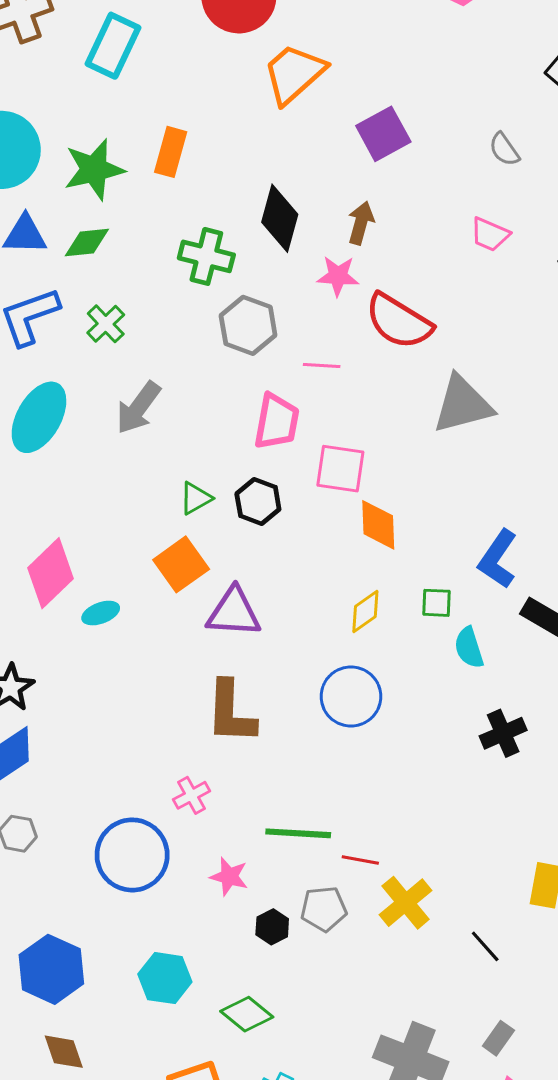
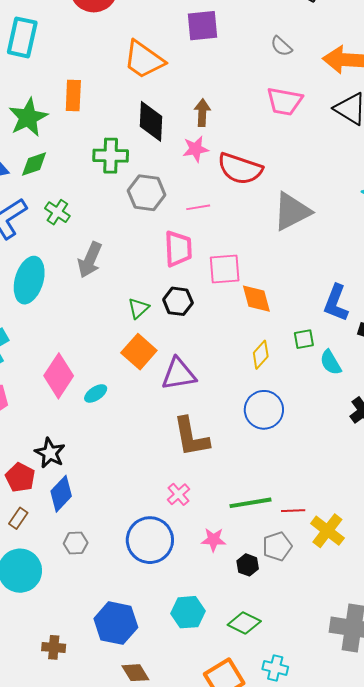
orange trapezoid: (294, 74) -> (144, 60), moved, turned -90
purple square: (383, 134) -> (202, 26), moved, turned 36
pink trapezoid: (490, 234) -> (285, 101), size x1.4

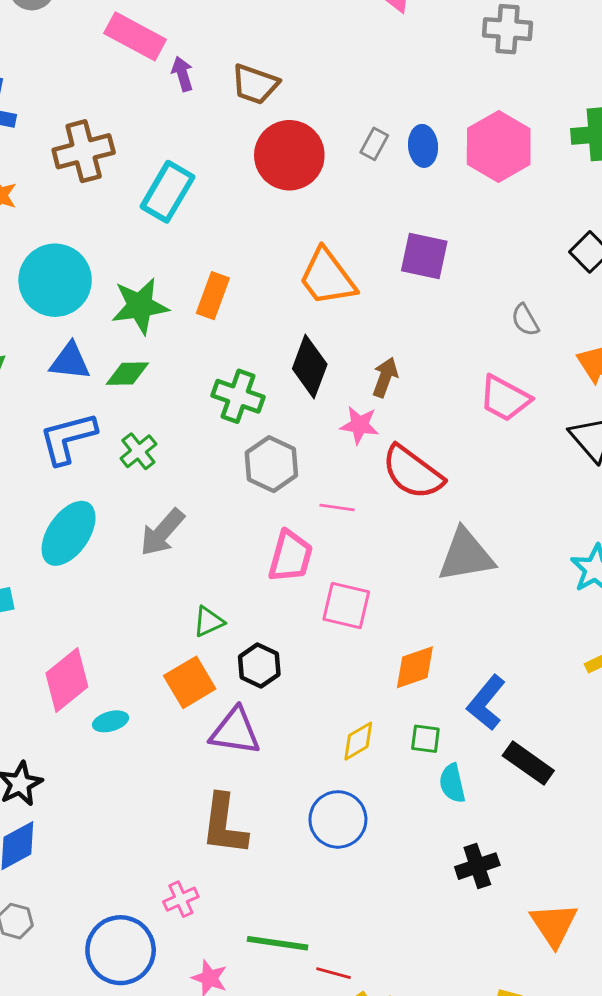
orange diamond: (256, 299) -> (415, 667), moved, turned 68
black hexagon: (178, 301) -> (259, 666), moved

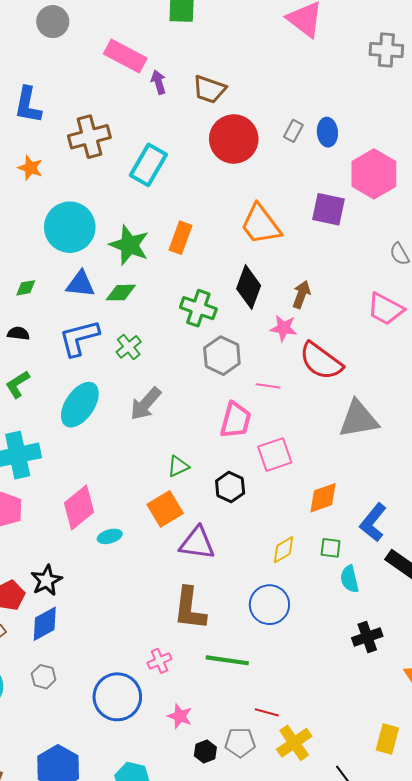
pink hexagon: (499, 146) -> (374, 174), moved
green star: (140, 306) -> (129, 245), turned 30
pink square: (346, 606) -> (275, 455), turned -32
black hexagon: (259, 666) -> (230, 487), moved
green line: (278, 943) -> (227, 660), moved

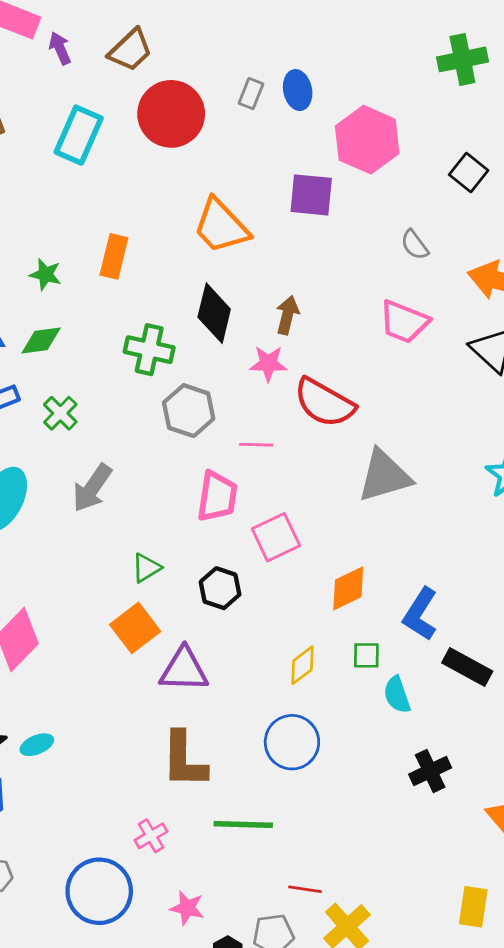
brown trapezoid: (209, 89) -> (130, 50), turned -56
cyan rectangle: (148, 165) -> (79, 135), moved
green star: (129, 245) -> (45, 274), size x0.6
cyan ellipse: (110, 536) -> (37, 745), moved

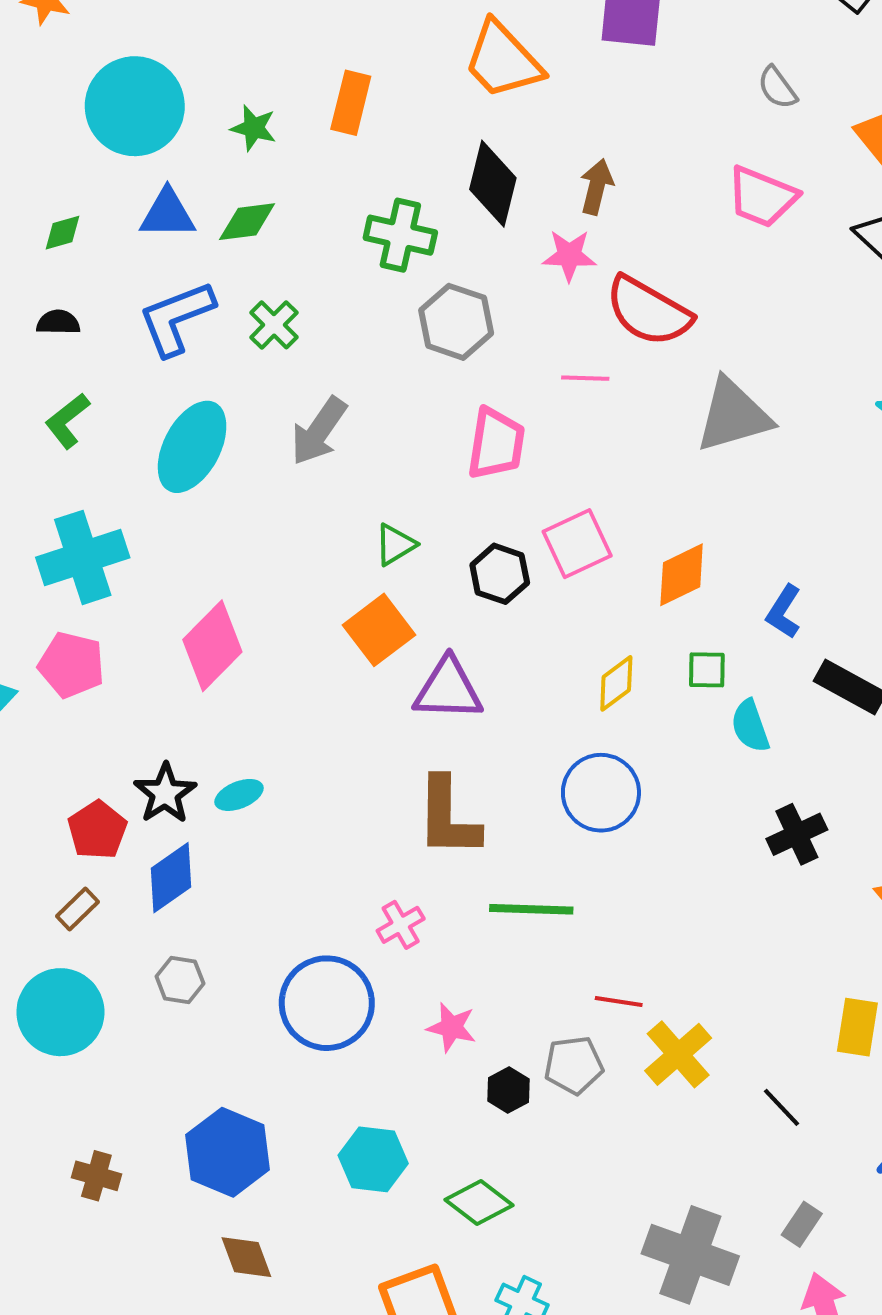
pink line: (256, 445) -> (585, 378), moved
pink square: (276, 537) -> (577, 544), moved
blue L-shape: (420, 614) -> (784, 612), size x0.7

